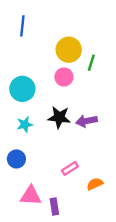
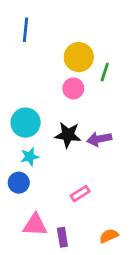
cyan circle: (22, 89) -> (26, 123), moved
cyan star: (25, 125) -> (30, 157), moved
orange semicircle: (95, 184) -> (109, 236), moved

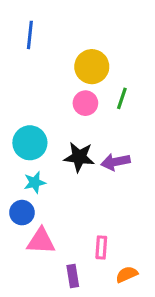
green line: (105, 72) -> (122, 98), moved
pink rectangle: (80, 194) -> (101, 247), moved, turned -54
pink triangle: (35, 225) -> (41, 241), moved

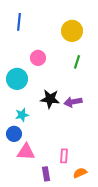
yellow circle: (92, 67) -> (72, 31), moved
pink circle: (85, 103) -> (38, 58), moved
cyan circle: (30, 143) -> (17, 79), moved

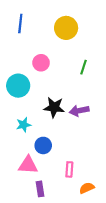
yellow circle: (72, 31) -> (66, 28), moved
blue circle: (14, 134) -> (43, 145), moved
purple rectangle: (46, 174) -> (40, 189), moved

